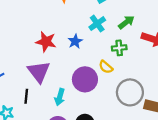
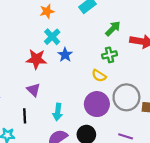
cyan cross: (97, 24) -> (52, 37), moved
purple triangle: (39, 72) -> (33, 90), size x0.6
purple circle: (85, 79) -> (97, 104), moved

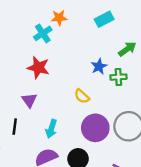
cyan cross: (52, 37) -> (43, 33), moved
blue star: (65, 55) -> (99, 66), moved
yellow semicircle: (99, 76) -> (82, 96), moved

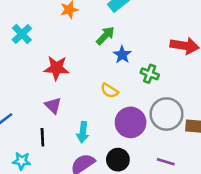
cyan cross: (43, 33) -> (22, 34), moved
green arrow: (127, 49) -> (105, 36), moved
green cross: (118, 77) -> (150, 74), moved, turned 35

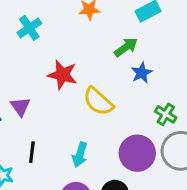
green cross: (150, 74) -> (166, 114), moved
yellow semicircle: (109, 91) -> (98, 101), moved, size x1.5
purple triangle: (53, 105) -> (20, 107), moved

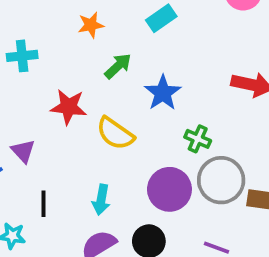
cyan cross: (29, 28) -> (22, 56), turned 35
green arrow: (126, 47) -> (118, 66), moved
blue star: (142, 73) -> (163, 93), size x1.4

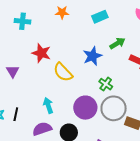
green arrow: (118, 66) -> (117, 43), moved
cyan arrow: (101, 200) -> (48, 105), turned 140
black line: (44, 204) -> (16, 114), moved

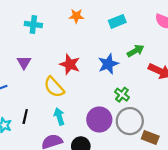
red star: (41, 53) -> (70, 64), moved
purple triangle: (13, 71) -> (24, 62), moved
yellow semicircle: (63, 72) -> (54, 87), moved
black line: (16, 114) -> (25, 116), moved

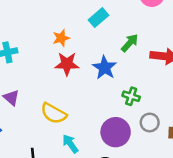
orange star: (76, 16) -> (61, 38), moved
red star: (70, 64) -> (67, 64), moved
gray circle: (130, 121) -> (150, 122), size x0.6

